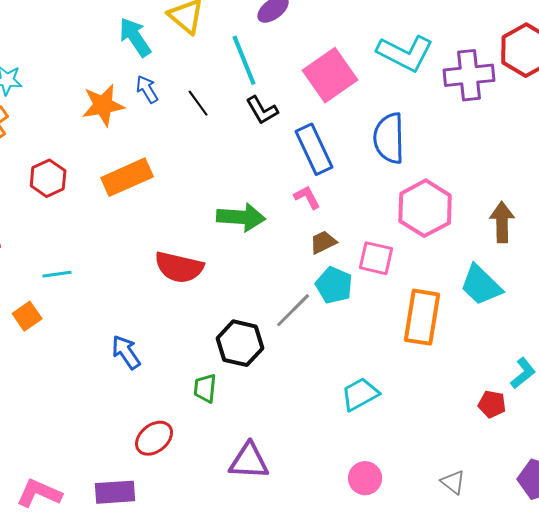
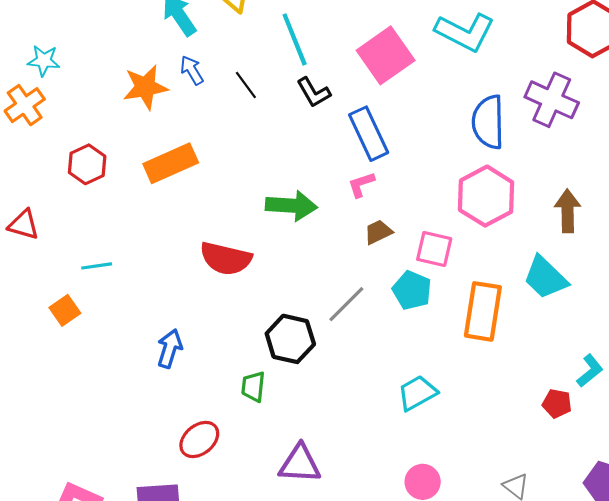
purple cross: (469, 75) -> (552, 100), moved, turned 30
blue semicircle: (389, 138) -> (488, 122), moved
pink L-shape: (307, 197) -> (361, 184), turned -80
cyan pentagon: (334, 285) -> (412, 290), moved
blue arrow: (126, 352) -> (170, 348), turned 51

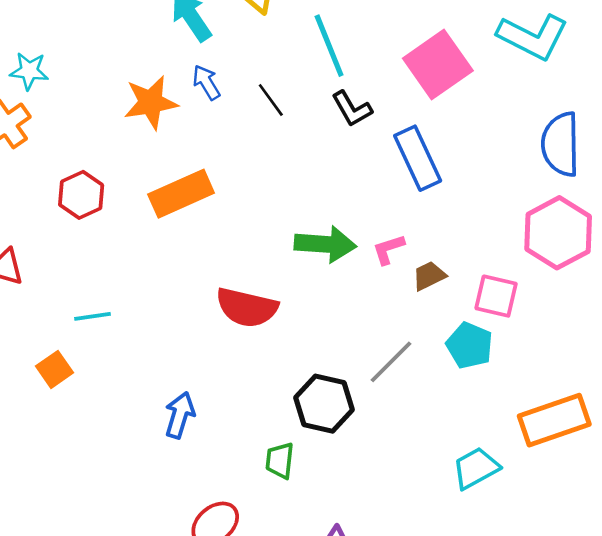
pink L-shape: (361, 184) -> (389, 249), moved
orange rectangle: (483, 311) -> (554, 420), moved, turned 62

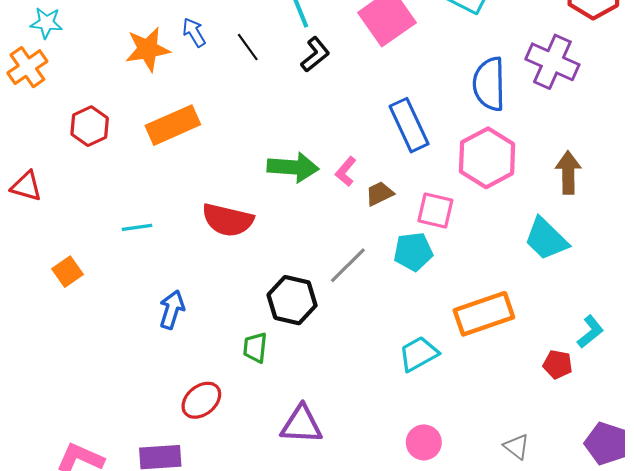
black L-shape: (352, 109) -> (315, 54), turned -99
blue rectangle: (418, 158) -> (409, 125), moved
pink L-shape: (389, 249) -> (346, 171), turned -32
cyan line: (92, 316) -> (137, 227), moved
cyan pentagon: (469, 345) -> (413, 252), turned -30

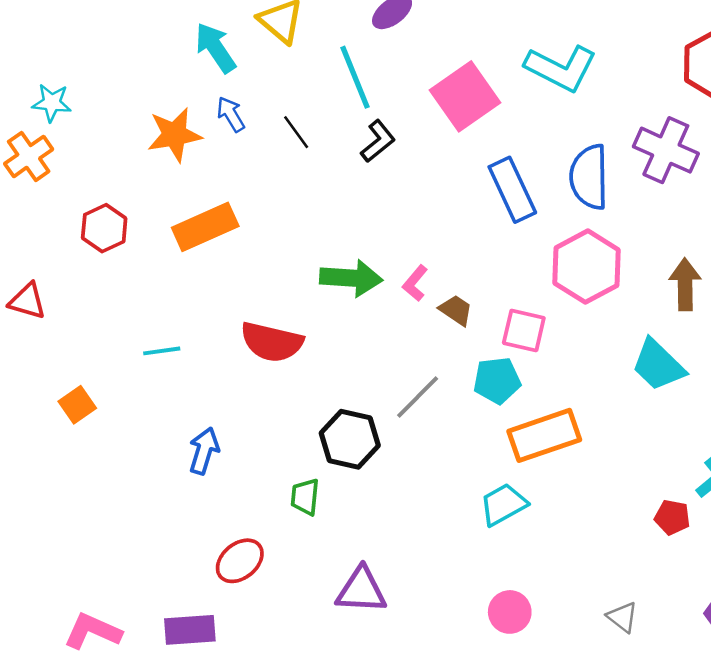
blue rectangle: (409, 125) -> (512, 190), moved
brown trapezoid: (380, 194) -> (456, 310), turned 60
orange rectangle: (484, 314) -> (544, 435), moved

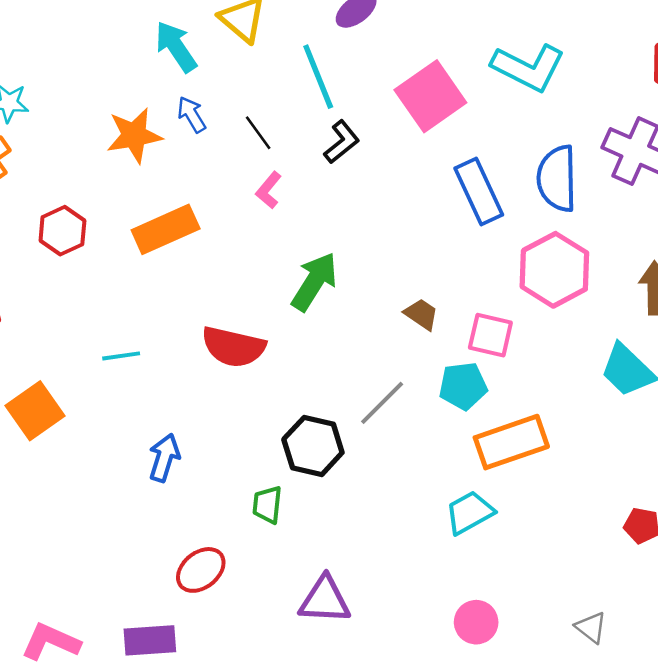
green arrow: (351, 278) -> (314, 282), turned -62
pink L-shape: (415, 283) -> (269, 190), moved
orange square: (77, 405) -> (35, 411), size x1.5

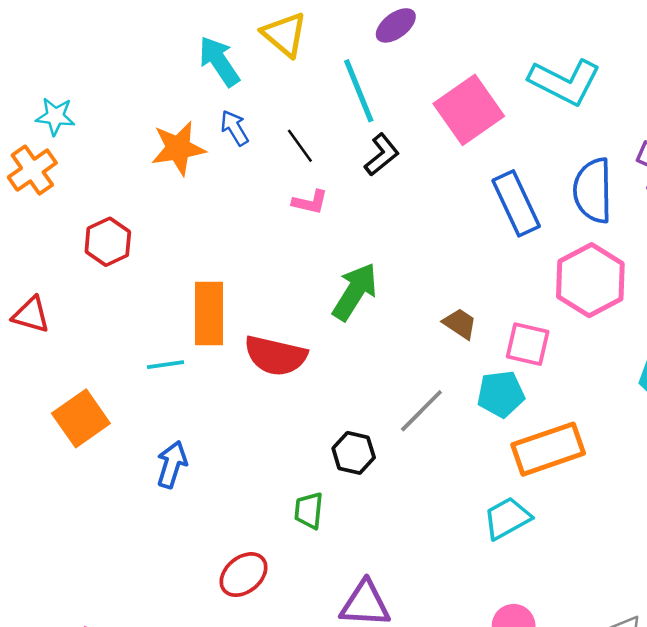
pink L-shape: (269, 190) -> (310, 202), turned -117
orange rectangle: (166, 229) -> (209, 313), moved, turned -66
black hexagon: (313, 446) -> (354, 453), size x0.7
blue arrow: (164, 458) -> (172, 464), moved

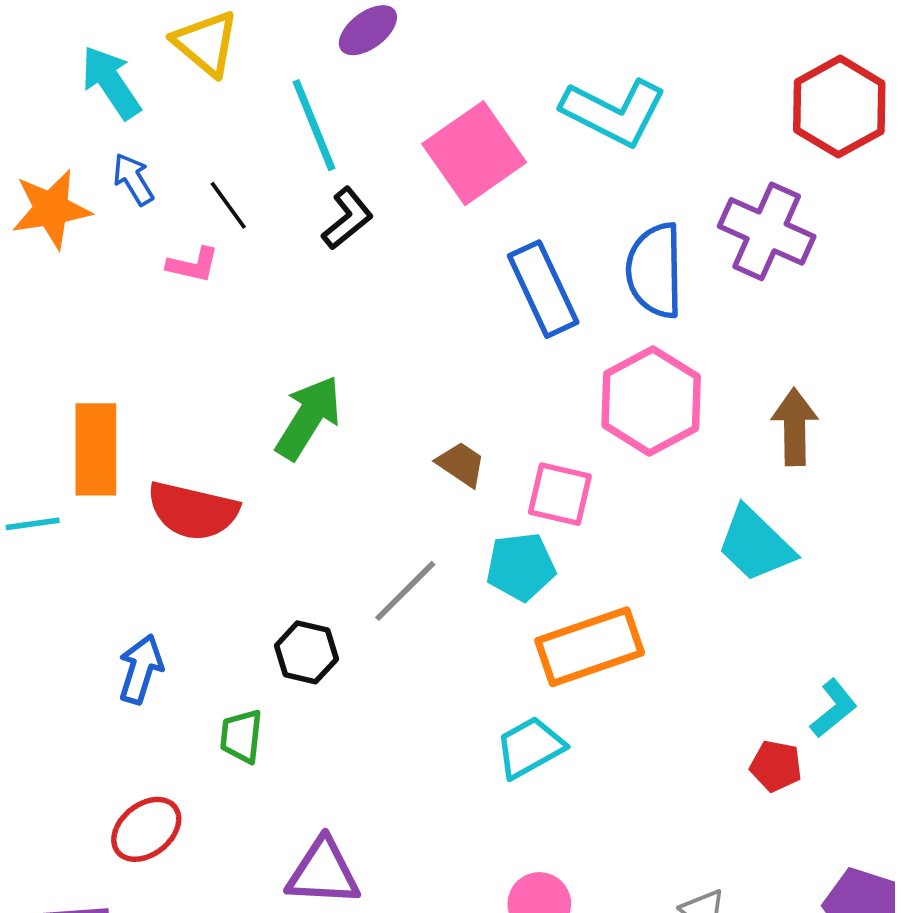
pink L-shape: (310, 202) -> (193, 265), moved
blue arrow: (172, 464) -> (141, 669), moved

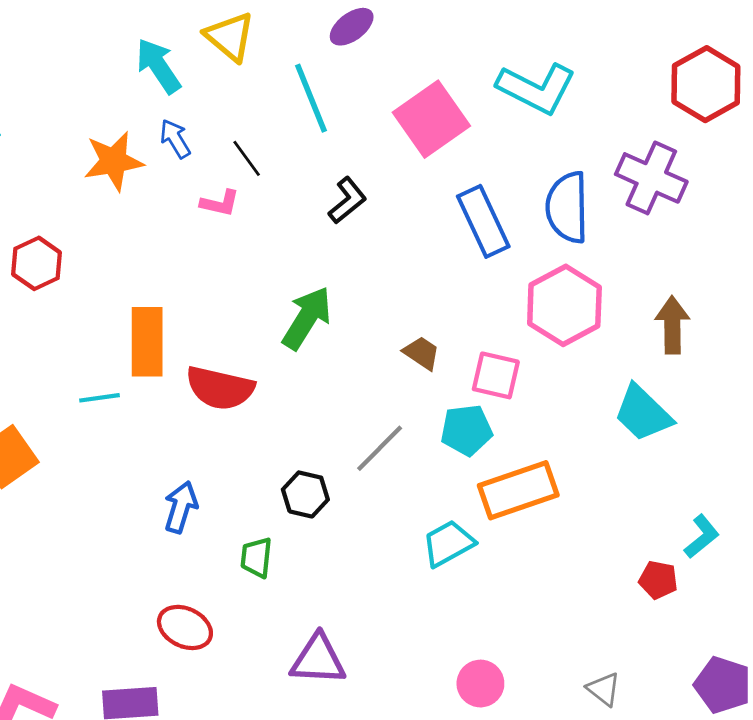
black L-shape: (347, 218) -> (347, 200), moved
cyan trapezoid: (530, 747) -> (448, 543), moved
red ellipse: (146, 829) -> (185, 627), turned 64

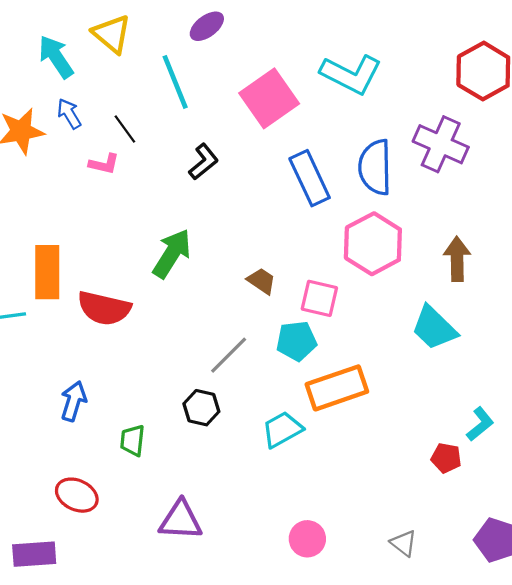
black hexagon: (305, 494) -> (201, 408), moved

